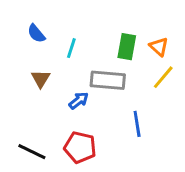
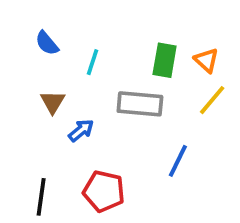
blue arrow: (79, 101) -> (81, 130), moved
blue line: (137, 124) -> (178, 161), turned 35
black line: (32, 152) -> (41, 197), turned 72

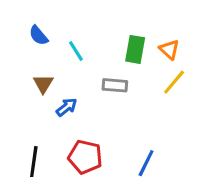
cyan line: (92, 62) -> (76, 51), turned -50
gray rectangle: (140, 104) -> (115, 85), size x0.7
blue line: (178, 161) -> (146, 163), moved

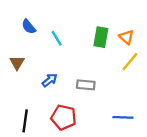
brown triangle: (43, 84) -> (17, 63), moved
gray rectangle: (115, 85) -> (86, 85), moved
blue line: (146, 163) -> (123, 117), moved, turned 66

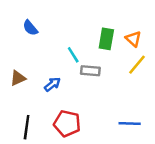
cyan line: (57, 38) -> (73, 55), moved
brown triangle: (17, 63) -> (18, 78), moved, turned 35
gray rectangle: (86, 85) -> (90, 71), moved

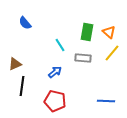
gray rectangle: (90, 71) -> (83, 58), moved
blue arrow: (52, 84) -> (55, 72), moved
black line: (27, 127) -> (22, 86), moved

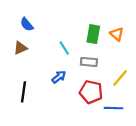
yellow line: (112, 53) -> (120, 78), moved
brown triangle: (15, 64) -> (20, 48), moved
red pentagon: (55, 101) -> (91, 92), moved

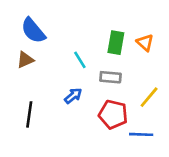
blue semicircle: (27, 24) -> (33, 31), size x1.5

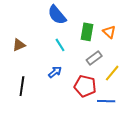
blue semicircle: (33, 31) -> (57, 15), moved
gray rectangle: (110, 77) -> (94, 58), moved, turned -42

